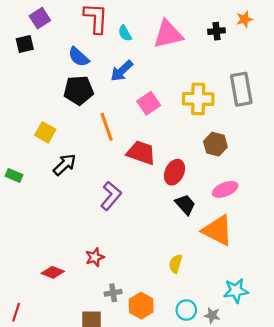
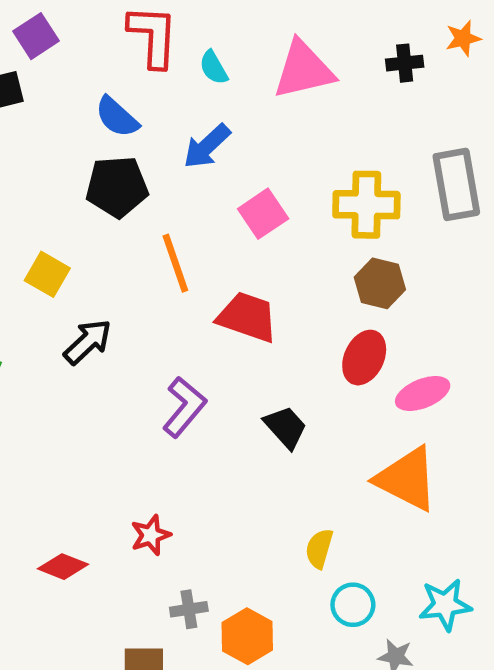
brown hexagon: (215, 144) -> (380, 283), moved
red ellipse: (174, 172) -> (364, 358), moved
black trapezoid: (185, 204) -> (286, 427), moved
cyan circle: (186, 310) -> (353, 605), moved

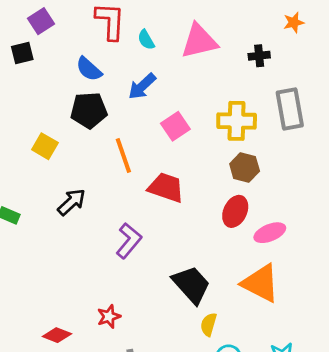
black cross: (405, 63) -> (259, 56), moved
yellow square: (47, 274) -> (45, 146), moved
black trapezoid: (286, 427) -> (191, 285), moved, size x1.5

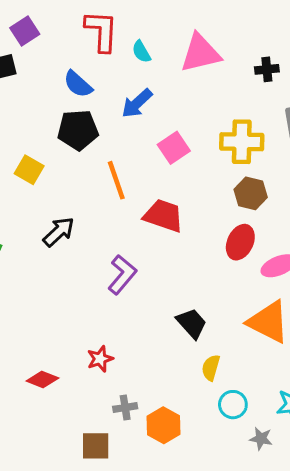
black trapezoid: (191, 285) -> (192, 323), size x0.7

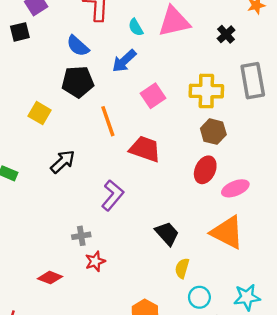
cyan semicircle: (141, 52) -> (136, 27), moved
black cross: (267, 69) -> (226, 34), turned -36
gray cross: (125, 408) -> (81, 236), moved

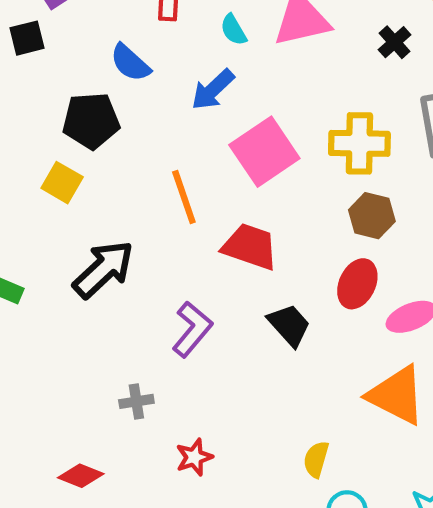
black pentagon: (78, 82) -> (91, 121), moved
pink square: (153, 96) -> (264, 152), size x1.5
black arrow: (63, 162) -> (103, 269), size x1.4
black trapezoid: (167, 234) -> (289, 325), moved
red star: (95, 261) -> (194, 457), moved

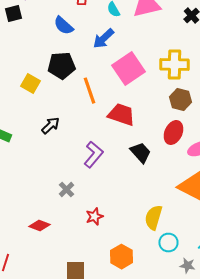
black pentagon: (91, 121) -> (61, 66), moved
black arrow: (103, 269) -> (50, 126), size x0.6
gray cross: (136, 401) -> (66, 190), turned -35
yellow semicircle: (316, 459) -> (153, 218), size x1.4

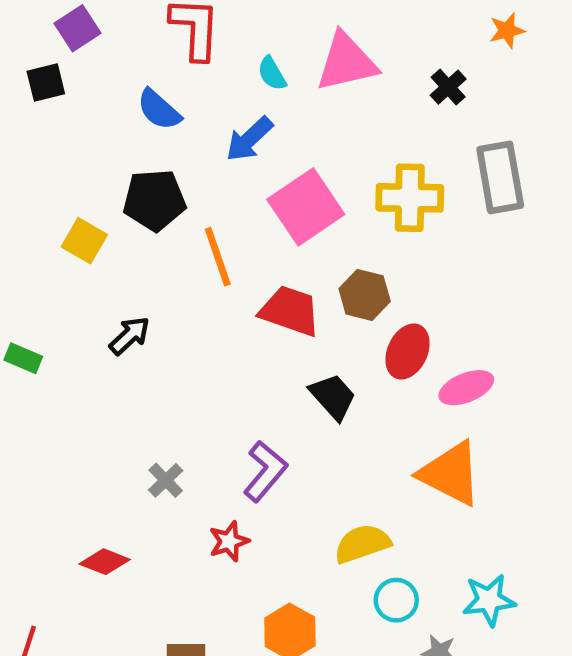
brown hexagon: (180, 100) -> (365, 295), moved
purple L-shape: (93, 155) -> (265, 471), moved
yellow semicircle: (153, 218) -> (362, 544), turned 55

